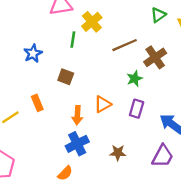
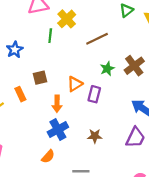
brown cross: (155, 57) -> (134, 66), moved
brown square: (66, 77) -> (40, 78), moved, turned -32
orange triangle: (103, 104) -> (75, 84), moved
purple rectangle: (137, 109) -> (94, 94), moved

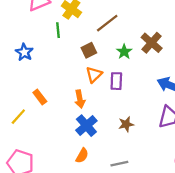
brown square: (40, 78) -> (89, 50), moved

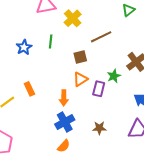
green line: (58, 30) -> (51, 42), moved
green star: (124, 52) -> (114, 76), moved
orange semicircle: (82, 156) -> (64, 146), moved

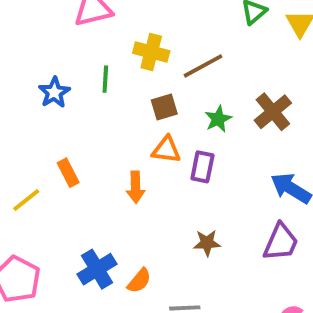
yellow cross: (73, 18) -> (151, 52), moved, turned -30
green star: (114, 76) -> (218, 119), moved
orange triangle: (80, 79) -> (166, 150), turned 42
blue cross: (65, 122) -> (97, 269), moved

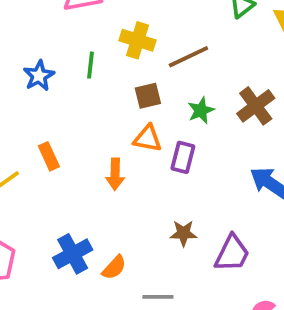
purple trapezoid: (281, 242) -> (232, 253), moved

